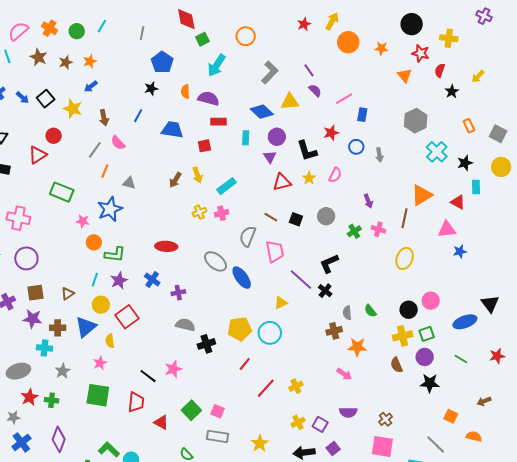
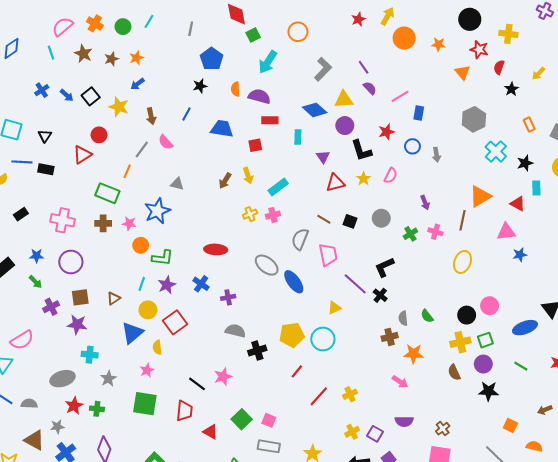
purple circle: (277, 137) -> (345, 126), moved
orange line: (105, 171) -> (127, 171), moved
brown cross: (58, 328) -> (103, 223), moved

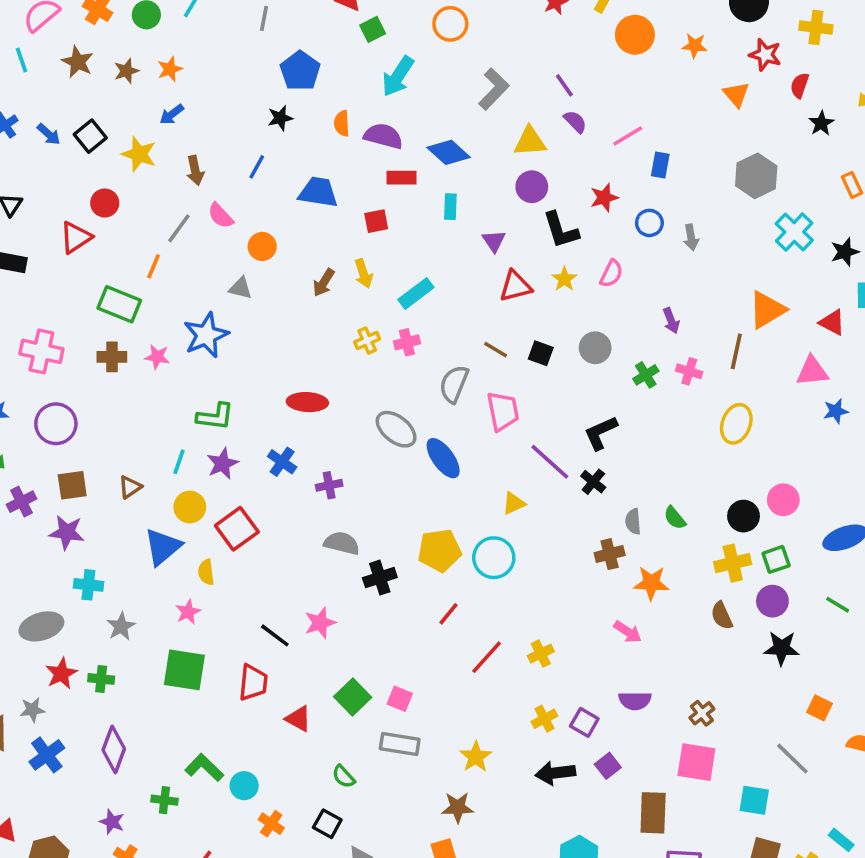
blue diamond: (315, 110) -> (449, 152), moved
orange circle: (141, 245) -> (262, 246), moved

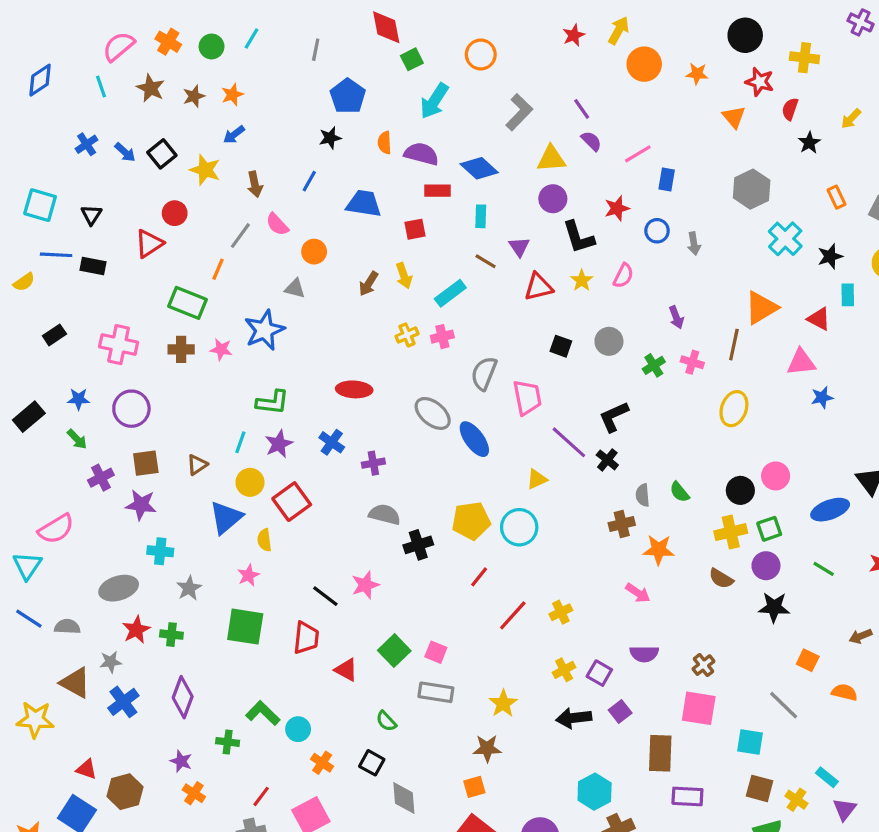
brown line: (496, 350) -> (486, 261), moved
brown semicircle: (722, 616) -> (721, 579), turned -35

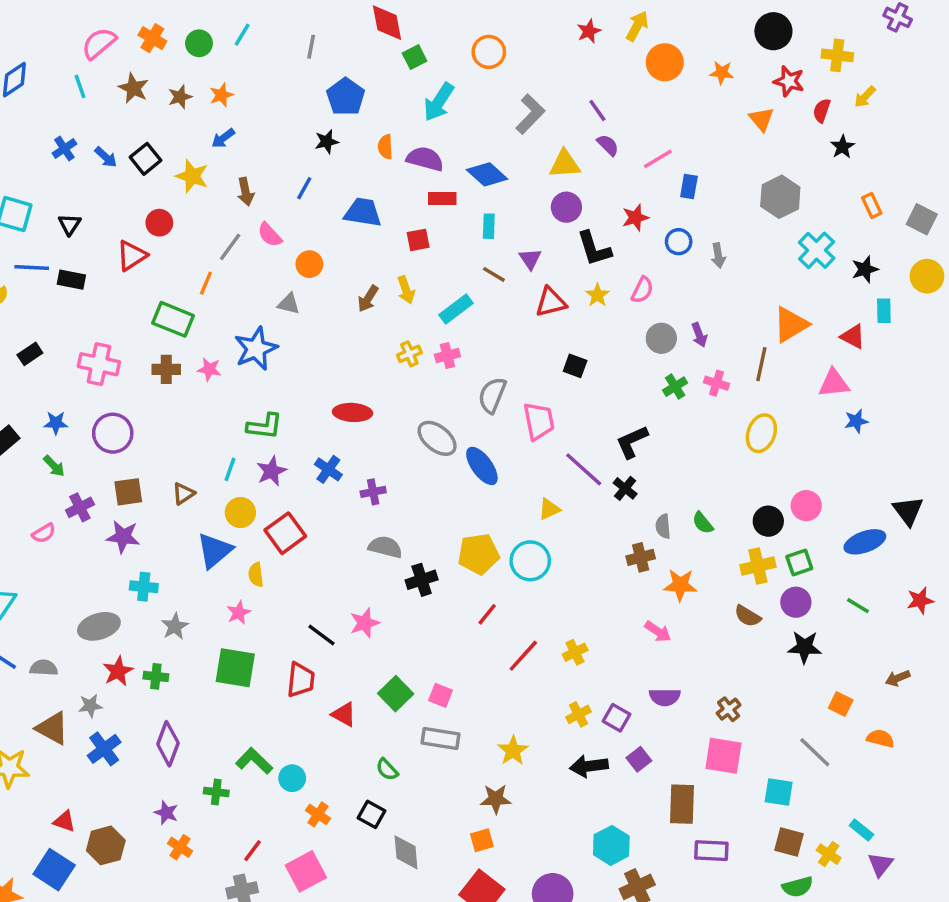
yellow arrow: (851, 119) -> (865, 97), moved
gray circle: (609, 341) -> (661, 338), moved
pink semicircle: (56, 529) -> (44, 533), moved, size x0.6

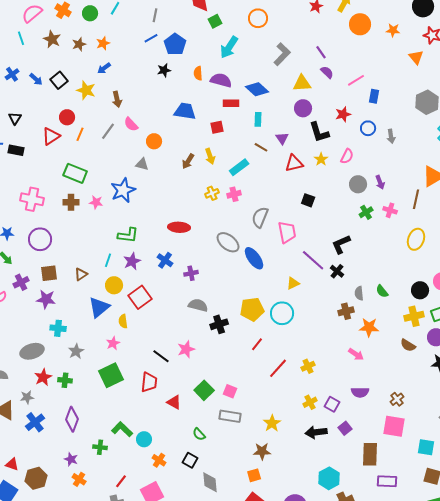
blue line: (304, 188) -> (151, 38), moved, turned 32
orange line: (206, 283) -> (80, 134), moved
green square: (235, 668) -> (111, 375), turned -35

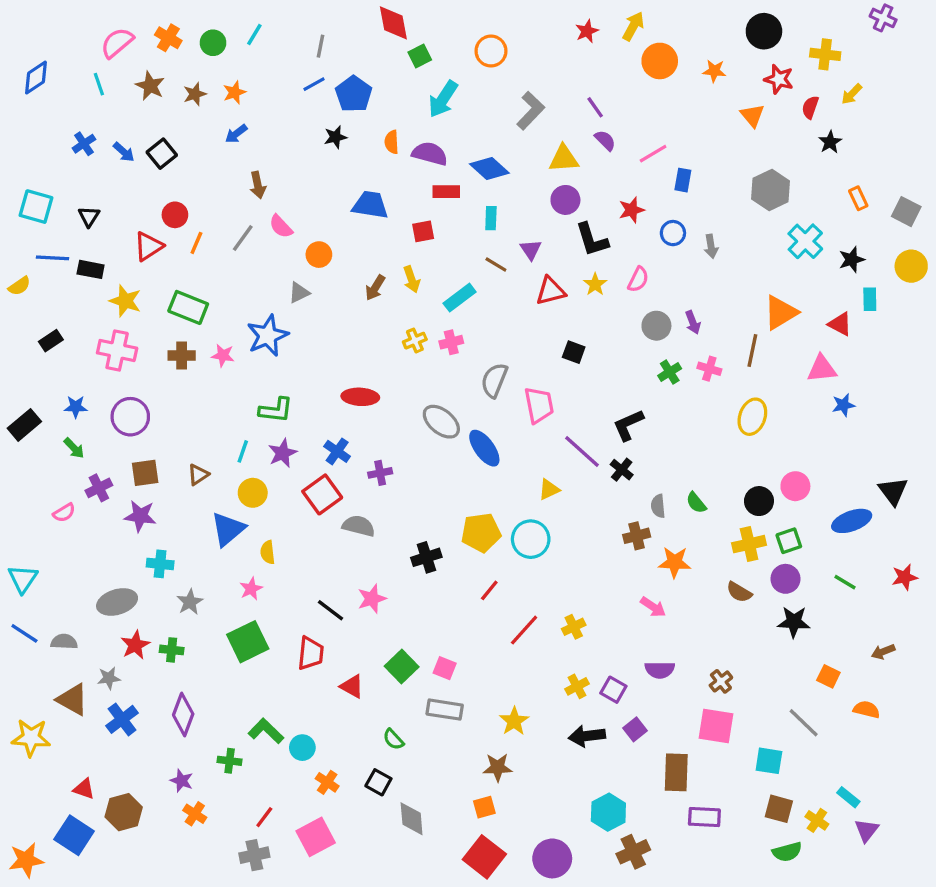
yellow star: (86, 90) -> (125, 301), moved
gray triangle: (142, 164) -> (299, 293), turned -40
red square: (140, 297) -> (322, 494), moved
gray semicircle: (198, 305) -> (359, 526), moved

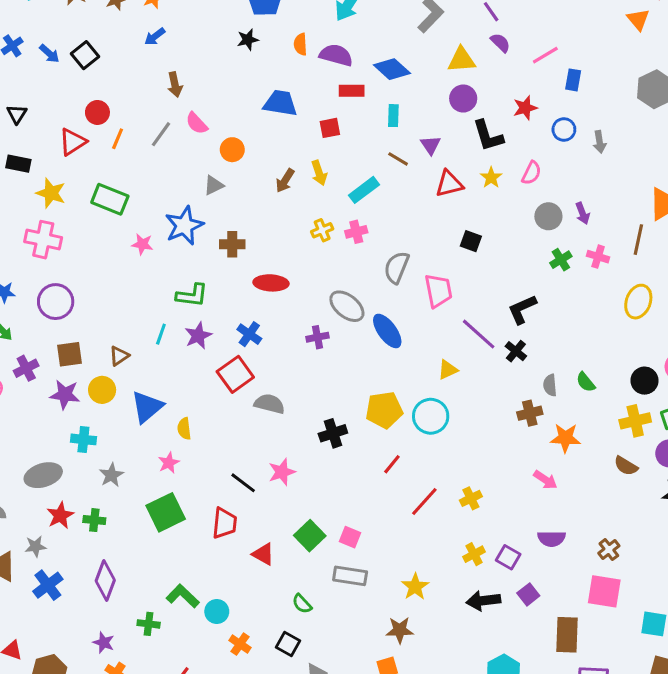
brown cross: (182, 355) -> (232, 244), moved
purple cross: (380, 473) -> (317, 337), moved
yellow circle: (253, 493) -> (102, 390), moved

